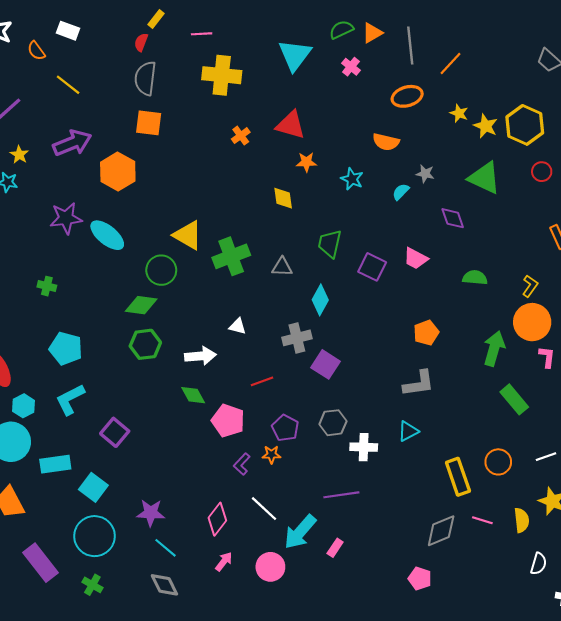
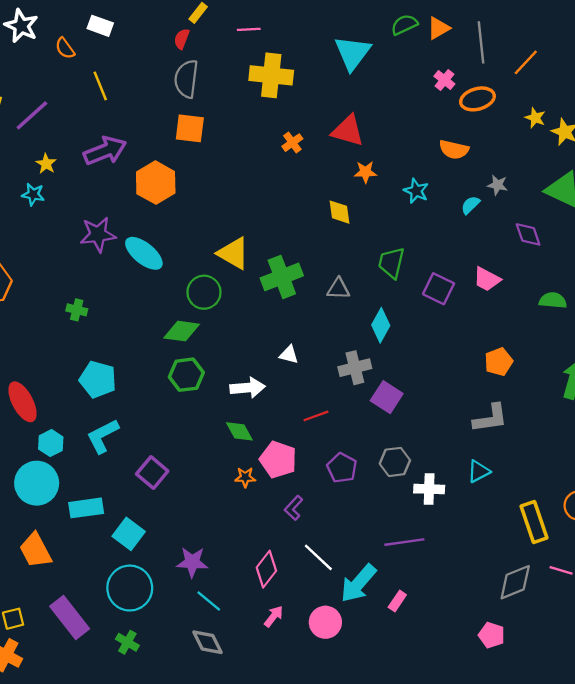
pink cross: (351, 67) -> (444, 80), moved
yellow line: (68, 85) -> (100, 86), turned 30
orange star: (271, 455) -> (245, 477), moved

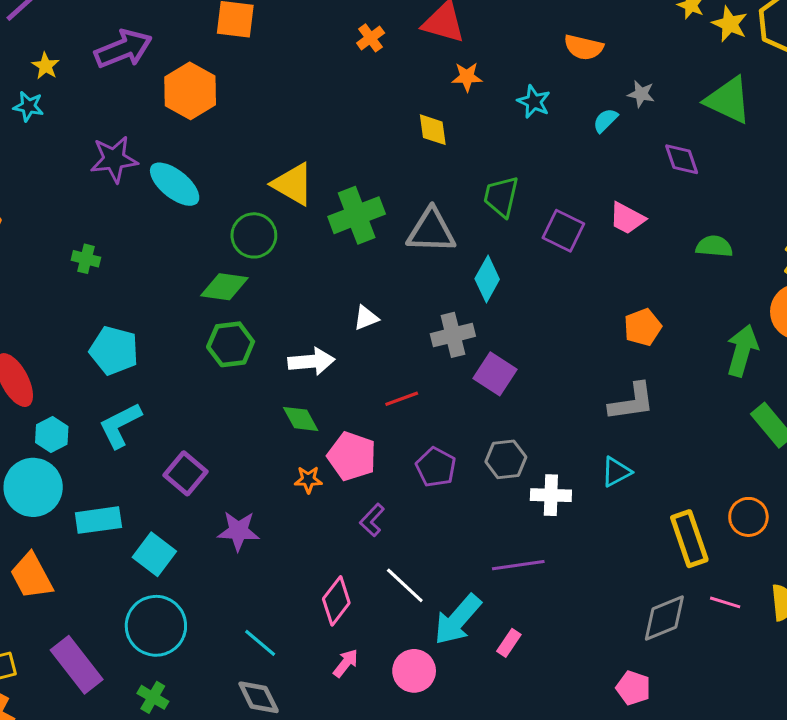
gray triangle: (338, 289) -> (431, 231), size x1.6
white triangle: (289, 355) -> (366, 318), turned -36
purple star: (192, 562) -> (238, 531), moved

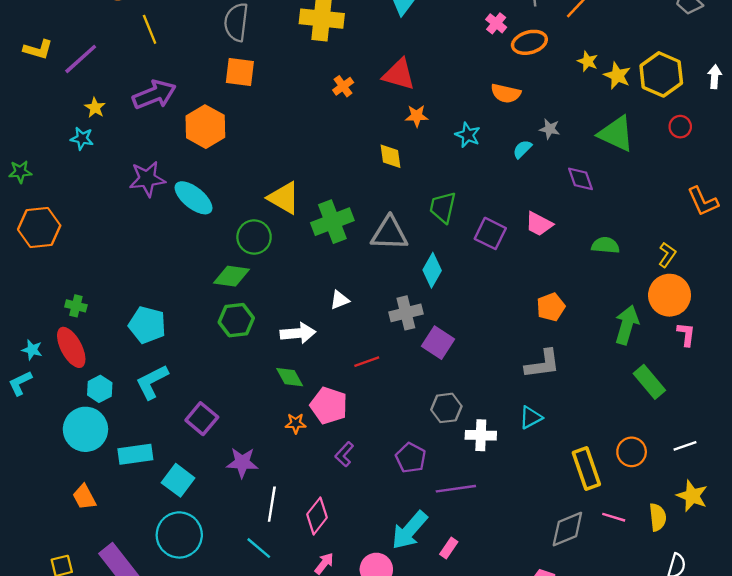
green cross: (86, 259) -> (76, 306), moved
purple pentagon: (436, 467) -> (411, 458), moved
orange trapezoid: (32, 576) -> (84, 497), size x0.7
white line: (405, 585) -> (272, 504), moved, turned 56

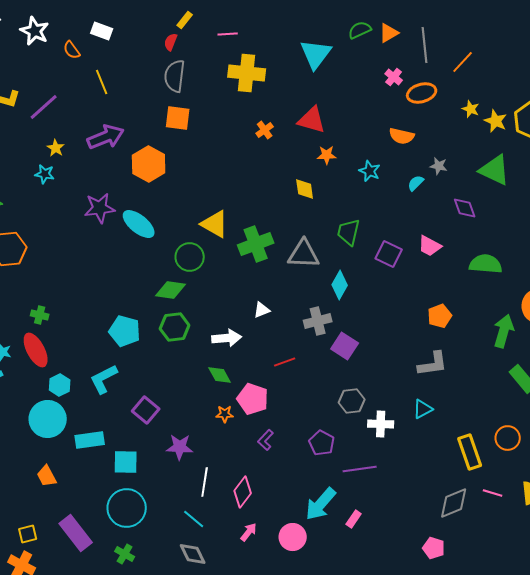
green semicircle: (605, 245) -> (486, 264), size x1.4
cyan pentagon: (147, 325) -> (125, 331), moved
cyan square: (178, 480) -> (126, 462), turned -36

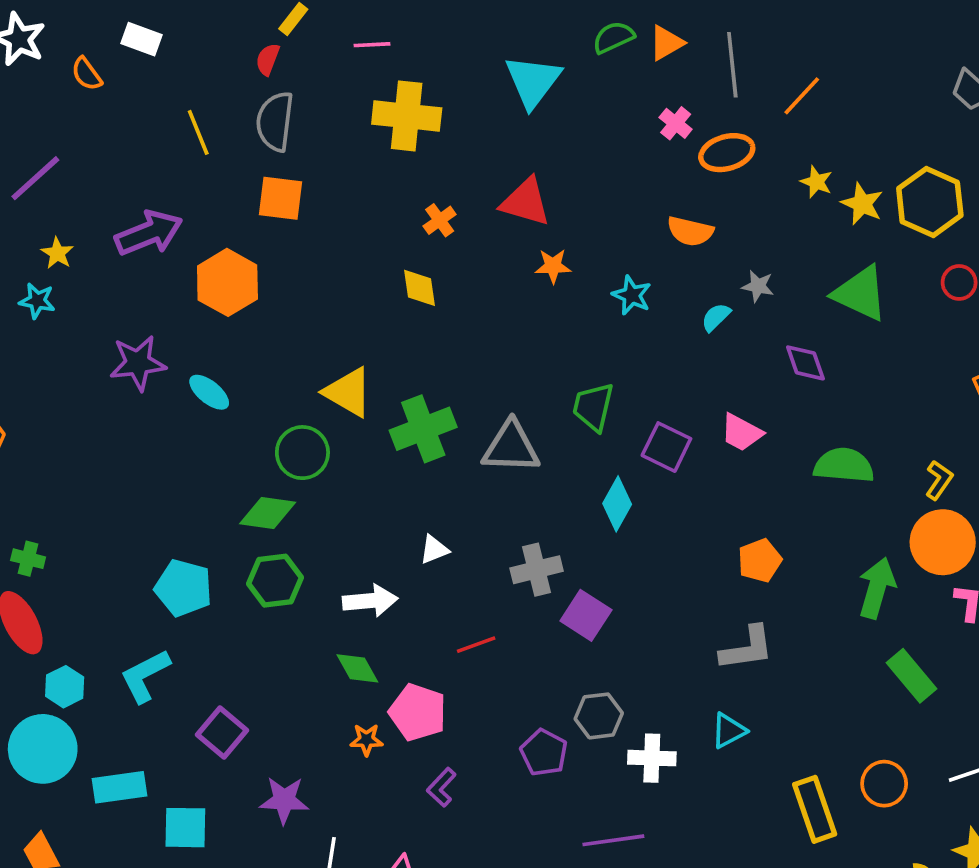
yellow line: (102, 82) -> (198, 132), moved
yellow diamond: (305, 189) -> (419, 288), moved
cyan ellipse: (139, 224) -> (209, 392), size x0.7
cyan diamond: (340, 285) -> (617, 504), moved
purple pentagon: (322, 443) -> (544, 753), moved

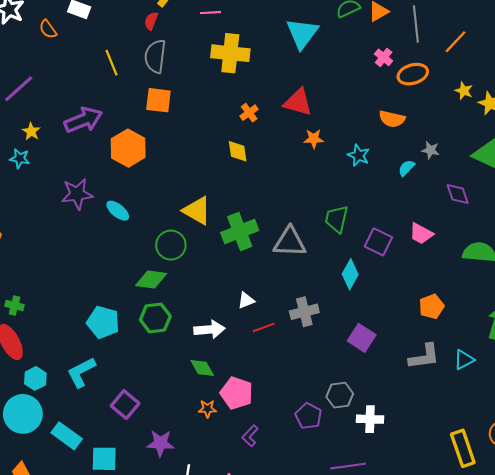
purple square: (586, 615) -> (362, 338), moved
red line: (476, 645) -> (264, 327), moved
cyan triangle: (729, 731) -> (464, 360), moved
cyan rectangle: (120, 787) -> (67, 436), turned 44

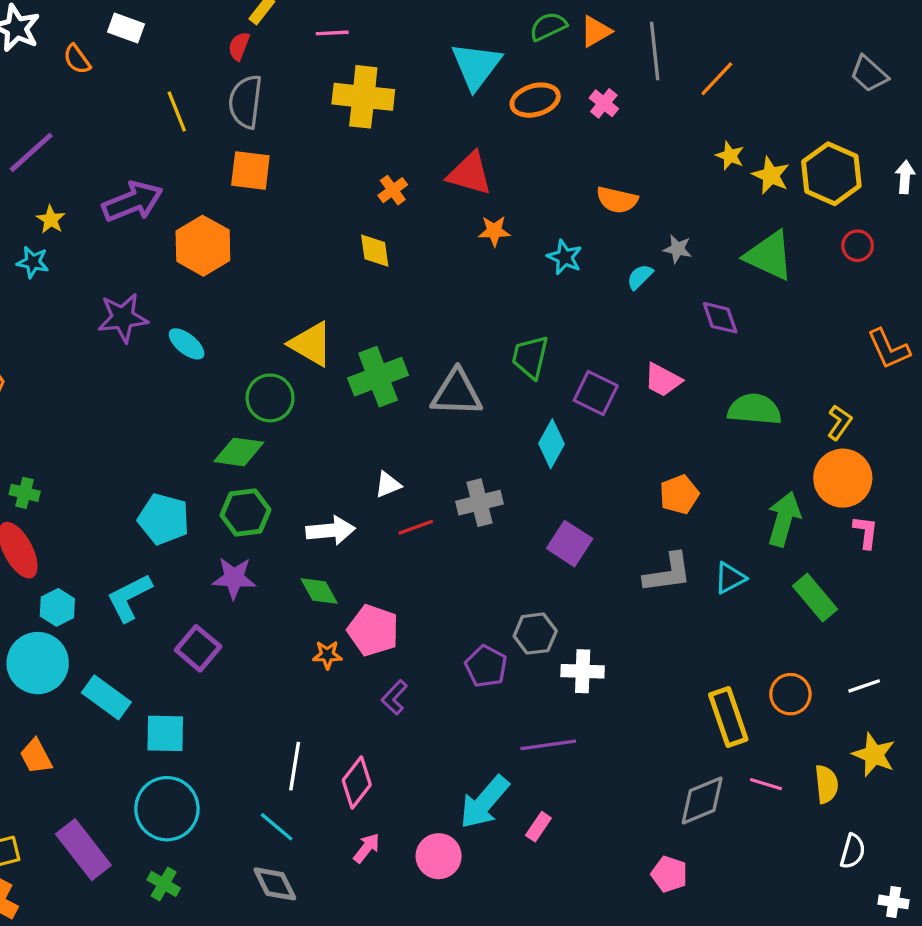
orange ellipse: (413, 74) -> (535, 100), moved
purple star: (160, 443) -> (234, 578), moved

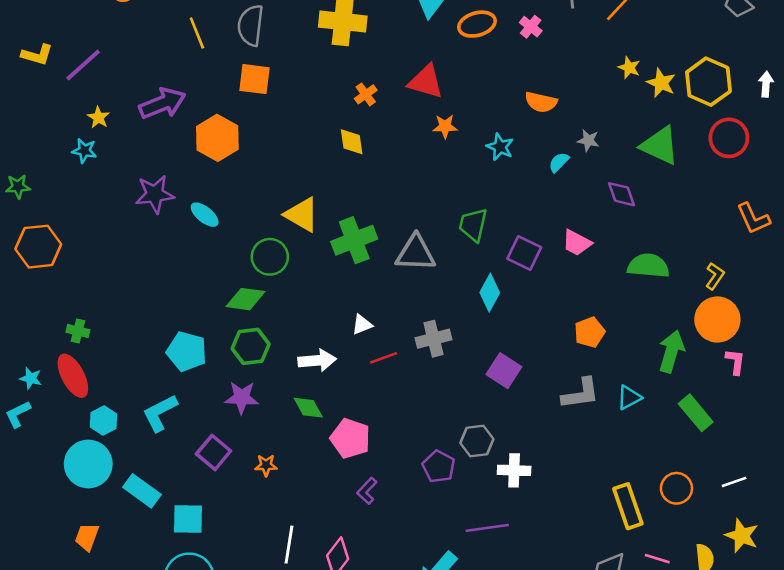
red circle: (858, 246) -> (729, 138), size x1.6
orange star: (327, 655) -> (266, 465), moved
orange trapezoid: (36, 756) -> (87, 537), turned 48

